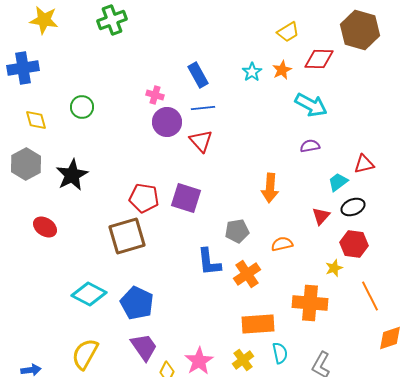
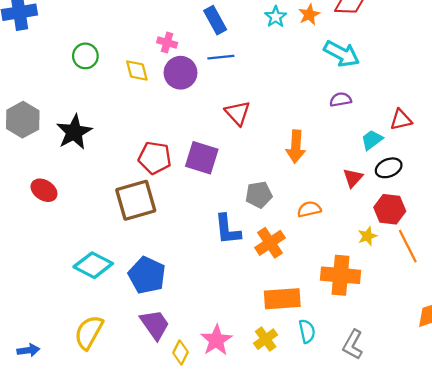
yellow diamond: (36, 120) -> (137, 70), moved
red triangle: (201, 141) -> (238, 113), moved
orange line: (370, 296) -> (408, 246), moved

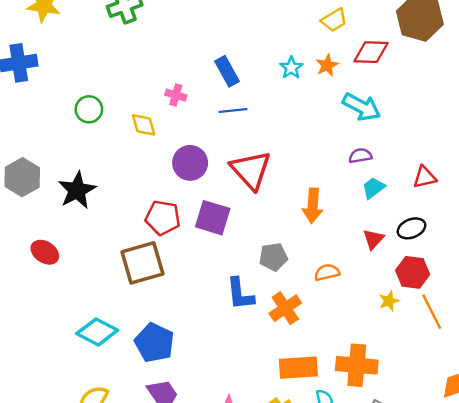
purple circle: (181, 73) -> (190, 163), moved
red triangle: (238, 113) -> (251, 170), size x1.5
cyan trapezoid: (372, 140) -> (373, 188), moved
orange cross: (341, 275) -> (357, 365), moved

